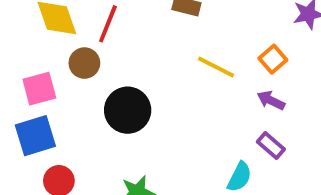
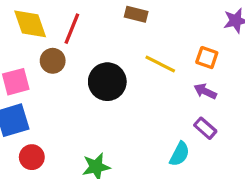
orange square: (273, 59) -> (207, 58), turned -30
black circle: (128, 110) -> (107, 82), moved

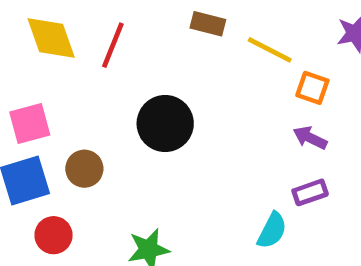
brown circle: (53, 61) -> (84, 169), moved
yellow line: (160, 64) -> (270, 50), moved
purple rectangle: (205, 128) -> (310, 192), turned -60

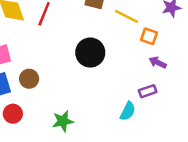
black circle: (165, 124) -> (90, 53), moved
purple arrow: (310, 138) -> (158, 63), moved

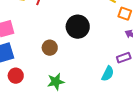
brown circle: (29, 79) -> (50, 48), moved

